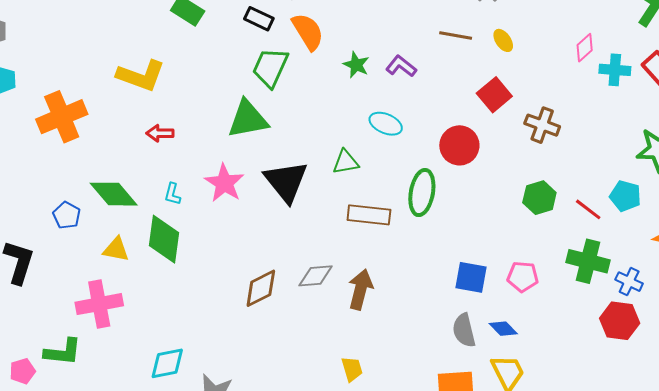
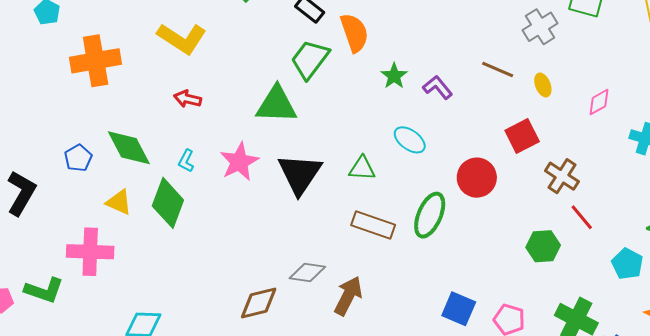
pink diamond: (585, 48) -> (599, 102), moved
red line: (588, 209) -> (582, 217), moved
brown diamond: (261, 288) -> (259, 303), moved

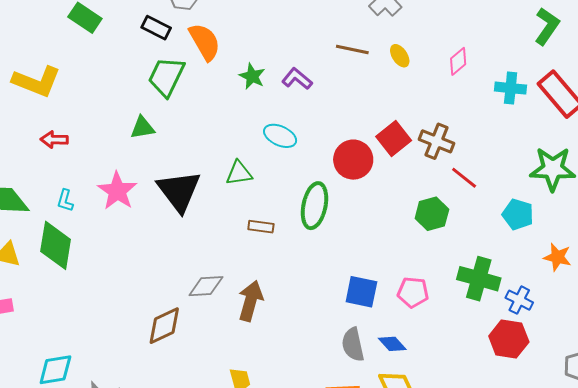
green triangle: (276, 105) -> (142, 128), size x0.6
red square: (522, 136) -> (394, 138), moved
brown rectangle: (373, 225) -> (261, 227), size x0.6

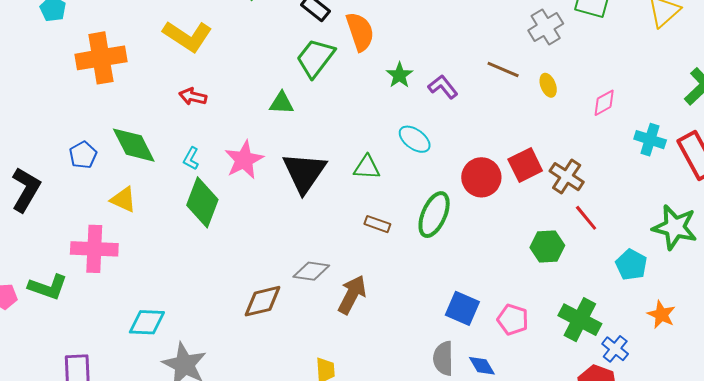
green diamond: (56, 245) -> (202, 202), moved

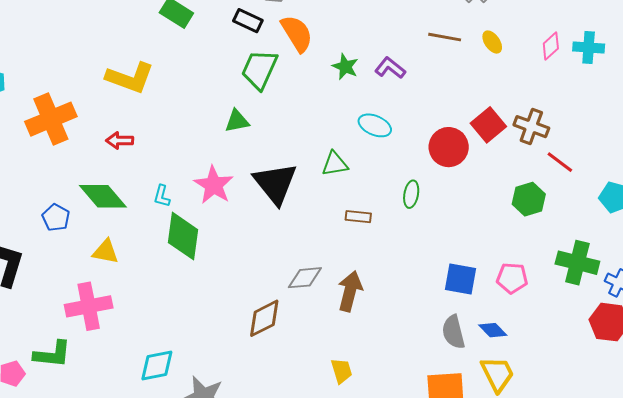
red arrow: (193, 97) -> (120, 141), moved
cyan cross: (650, 140) -> (589, 48), moved
green ellipse: (434, 215) -> (411, 194), size x0.6

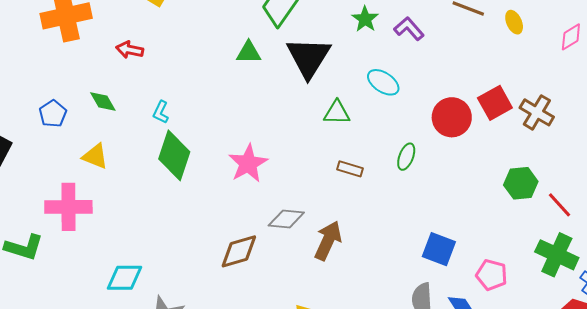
red line: (560, 162) -> (560, 205), moved
black triangle: (275, 183) -> (309, 57), moved
pink star: (214, 185) -> (248, 163), moved
green diamond: (103, 196) -> (103, 101), size x0.6
pink pentagon: (512, 278) -> (492, 275), moved

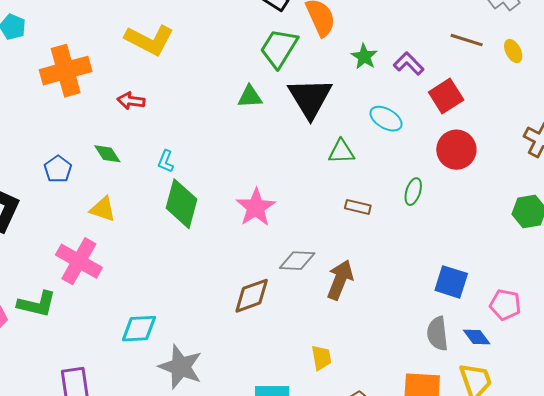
red square: (495, 103) -> (446, 96), moved
pink cross: (68, 207) -> (79, 261), turned 33

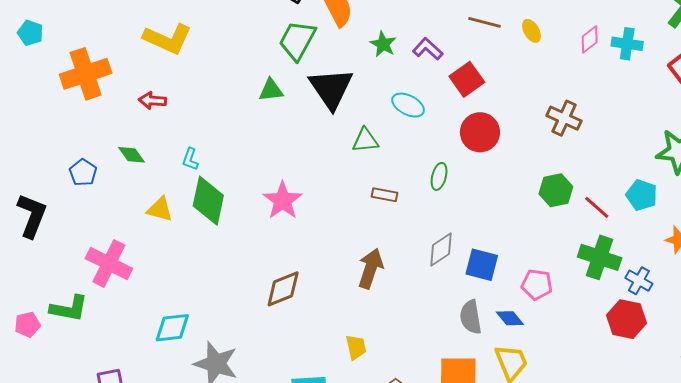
yellow triangle: (103, 209) -> (160, 209), moved
gray diamond: (297, 261) -> (441, 250), moved, turned -33

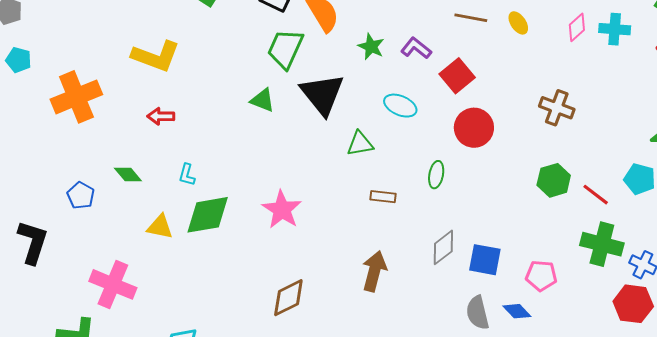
green triangle: (271, 90) -> (263, 100), turned 32
red arrow: (152, 101) -> (161, 116), moved
green diamond: (208, 201) -> (208, 215), turned 72

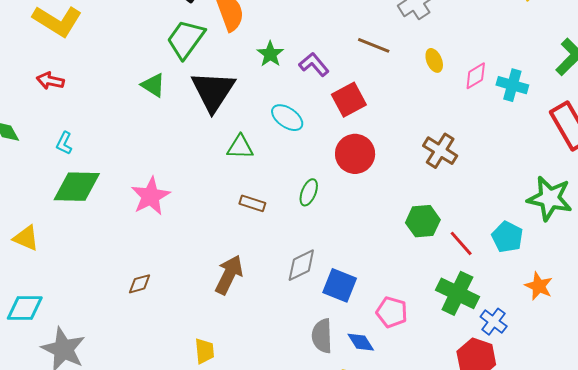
yellow ellipse: (518, 23) -> (434, 60), moved
yellow triangle: (160, 227) -> (26, 238), moved
brown diamond: (288, 298) -> (140, 284), size x0.6

